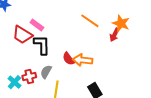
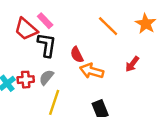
orange star: (121, 23) -> (146, 24), moved
red arrow: (114, 35) -> (132, 64), moved
red semicircle: (68, 59) -> (77, 55), moved

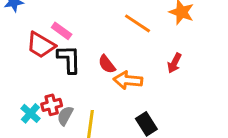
gray semicircle: (46, 77) -> (65, 116), moved

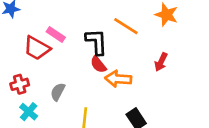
black L-shape: (69, 59) -> (96, 42), moved
red cross: (52, 105) -> (20, 84), moved
gray semicircle: (65, 116) -> (58, 92), moved

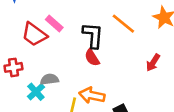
orange arrow: (118, 79) -> (92, 95), moved
gray semicircle: (58, 92) -> (49, 79), turned 48
cyan cross: (29, 112) -> (36, 92), moved

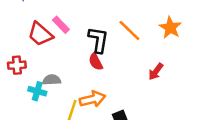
cyan cross: (36, 92) -> (37, 91), turned -36
orange arrow: (92, 95) -> (92, 99), turned 150

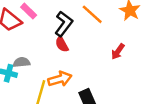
black L-shape: (98, 40) -> (64, 24), turned 30

